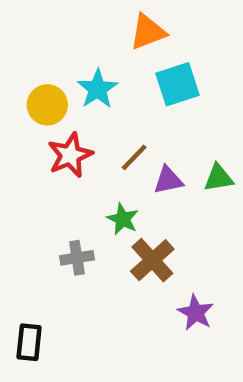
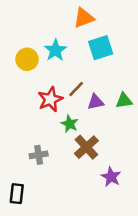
red star: (70, 155) -> (50, 99), moved
gray cross: (77, 258) -> (39, 155), moved

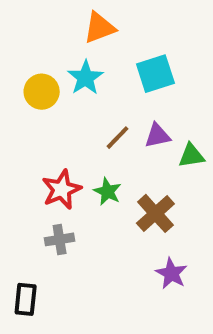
orange triangle: (84, 18) -> (100, 28), moved
red star: (50, 99) -> (62, 190), moved
purple triangle: (95, 102) -> (157, 136), moved
brown cross: (86, 147) -> (155, 213), moved

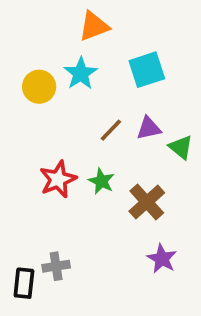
green triangle: (191, 156) -> (181, 147), turned 48
gray cross: (60, 239) -> (56, 266), moved

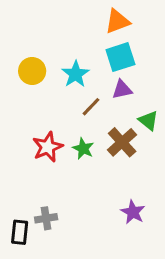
orange triangle: (94, 26) -> (117, 21), moved
cyan star: (81, 73) -> (76, 74), moved
purple triangle: (149, 128) -> (122, 90), moved
brown cross: (147, 202) -> (122, 142), moved

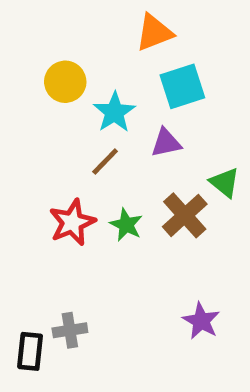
orange triangle: (117, 21) -> (154, 33), moved
yellow circle: (32, 71) -> (65, 82), moved
purple triangle: (122, 90) -> (166, 143), moved
brown line: (91, 107) -> (105, 161), moved

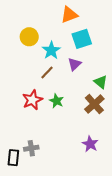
purple triangle: (166, 143) -> (74, 64), turned -32
brown cross: (185, 215) -> (94, 104), moved

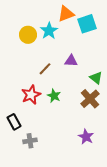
cyan square: (82, 39) -> (87, 24), moved
cyan star: (51, 50) -> (49, 31), moved
purple triangle: (74, 64) -> (71, 61), turned 48
black rectangle: (13, 158) -> (14, 122), moved, turned -35

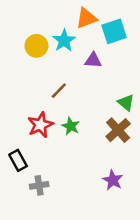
purple triangle: (71, 61) -> (93, 60), moved

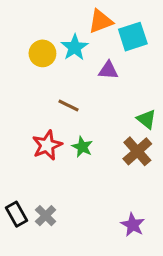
brown line: (59, 91) -> (68, 105), turned 72
black rectangle: (18, 160) -> (16, 214), moved
purple star: (113, 180) -> (133, 225), moved
gray cross: (39, 185) -> (46, 216), turned -36

